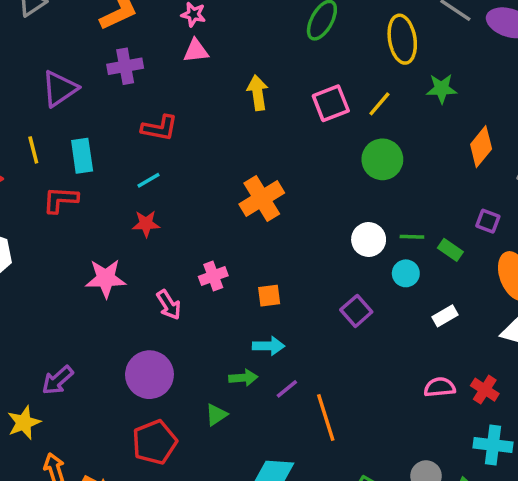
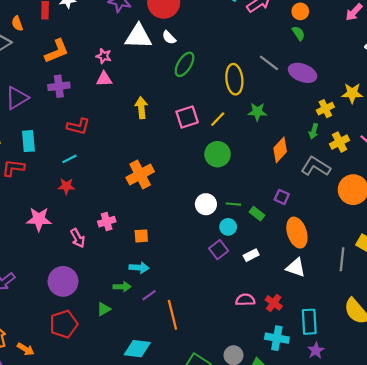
purple square: (356, 311) -> (219, 250), moved

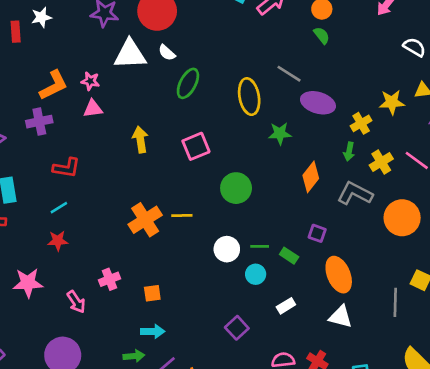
orange L-shape: (57, 51) -> (54, 85), moved
purple ellipse: (303, 73) -> (318, 103), moved
yellow line: (218, 119) -> (182, 215), moved, turned 49
purple square: (219, 250) -> (237, 328), moved

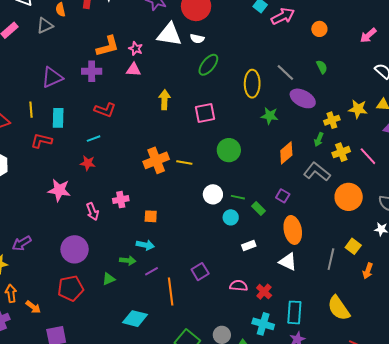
green semicircle: (322, 35) -> (322, 67), moved
white semicircle: (167, 53) -> (197, 39), turned -40
purple square: (237, 328) -> (200, 272), moved

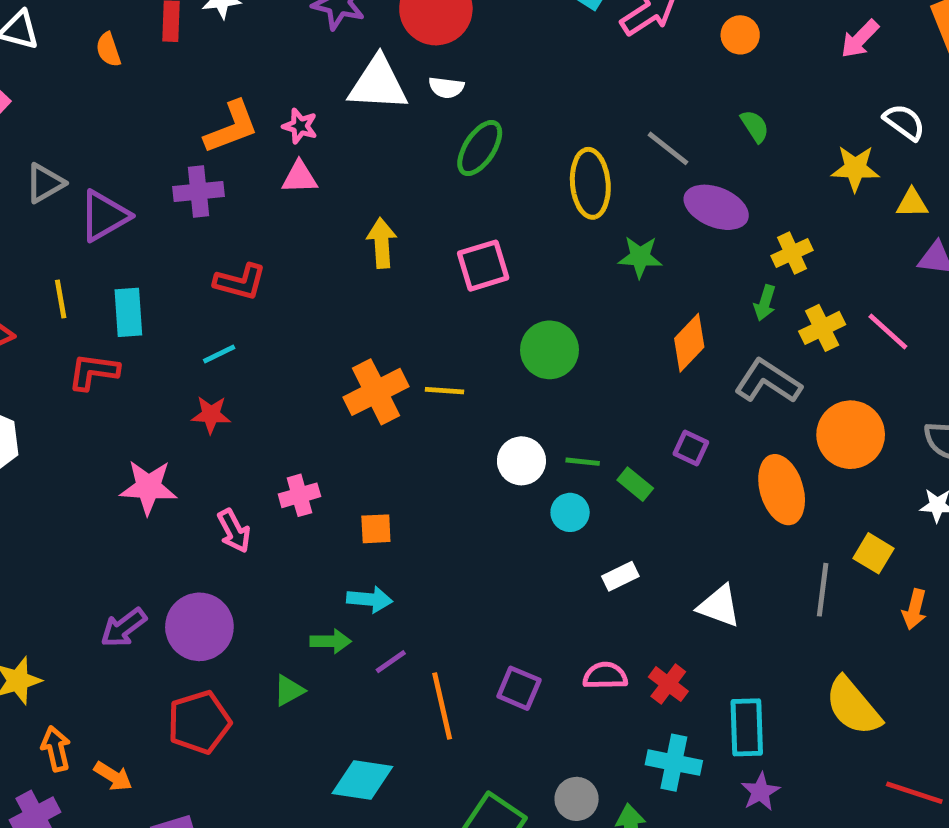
gray triangle: (45, 26) -> (45, 183), moved
yellow star: (358, 109) -> (855, 168), moved
orange ellipse: (293, 230) -> (782, 490), moved
purple arrow: (22, 243) -> (124, 628), moved
purple square: (200, 272) -> (519, 688), moved, turned -30

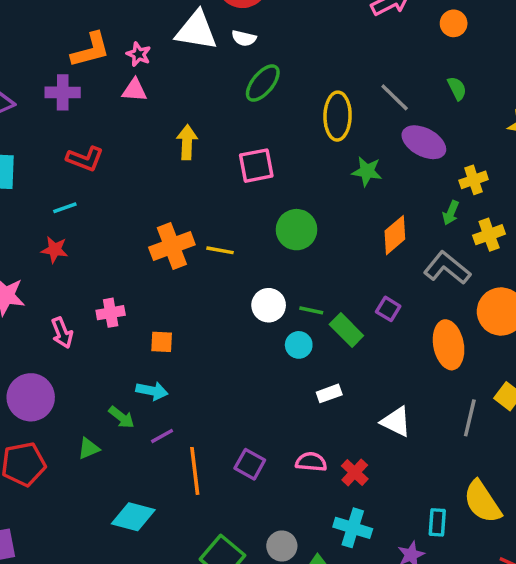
green rectangle: (635, 484) -> (346, 330), size x1.4
green arrow: (331, 641) -> (122, 417), turned 32
cyan rectangle: (747, 727) -> (437, 522), moved, size x0.7

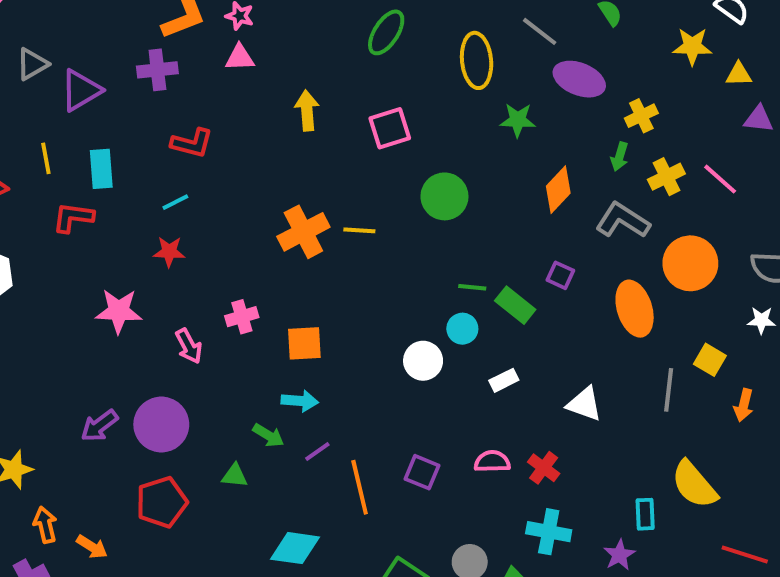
white circle: (269, 305) -> (423, 361), moved
orange square: (162, 342) -> (304, 343), size x1.4
green triangle: (89, 449) -> (235, 476), turned 35

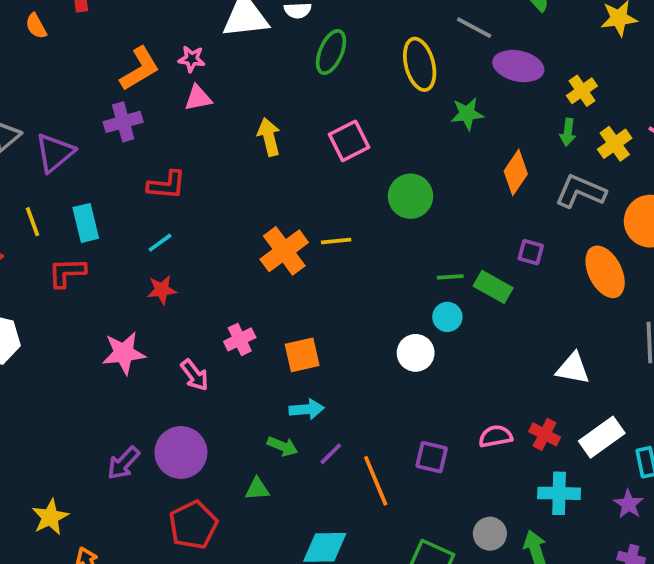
white rectangle: (504, 380) -> (602, 437), moved, size x1.6

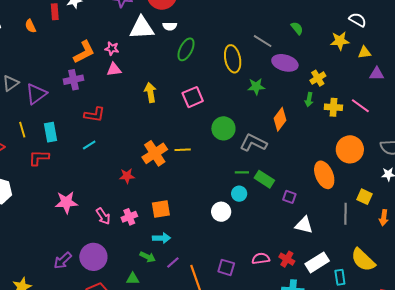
yellow cross: (615, 144) -> (333, 107), turned 36
gray L-shape: (580, 191) -> (253, 143), moved
purple square: (531, 252) -> (289, 197), moved
red star: (162, 290) -> (127, 176), moved
pink cross: (240, 339) -> (129, 217), moved

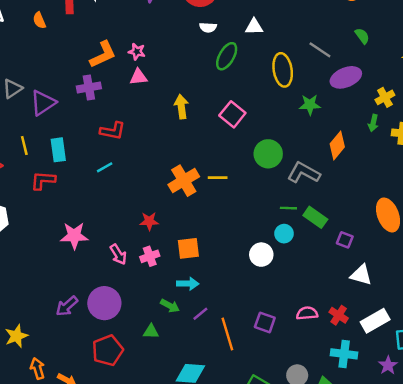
white triangle: (142, 28) -> (254, 27), moved, size x0.6
purple ellipse: (285, 63) -> (346, 77), turned -40
pink square: (193, 97) -> (232, 114), turned -30
red star: (127, 176) -> (149, 221), moved

